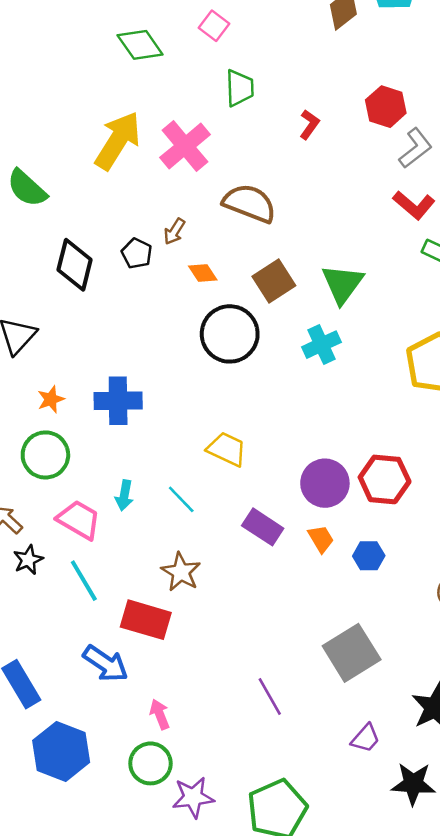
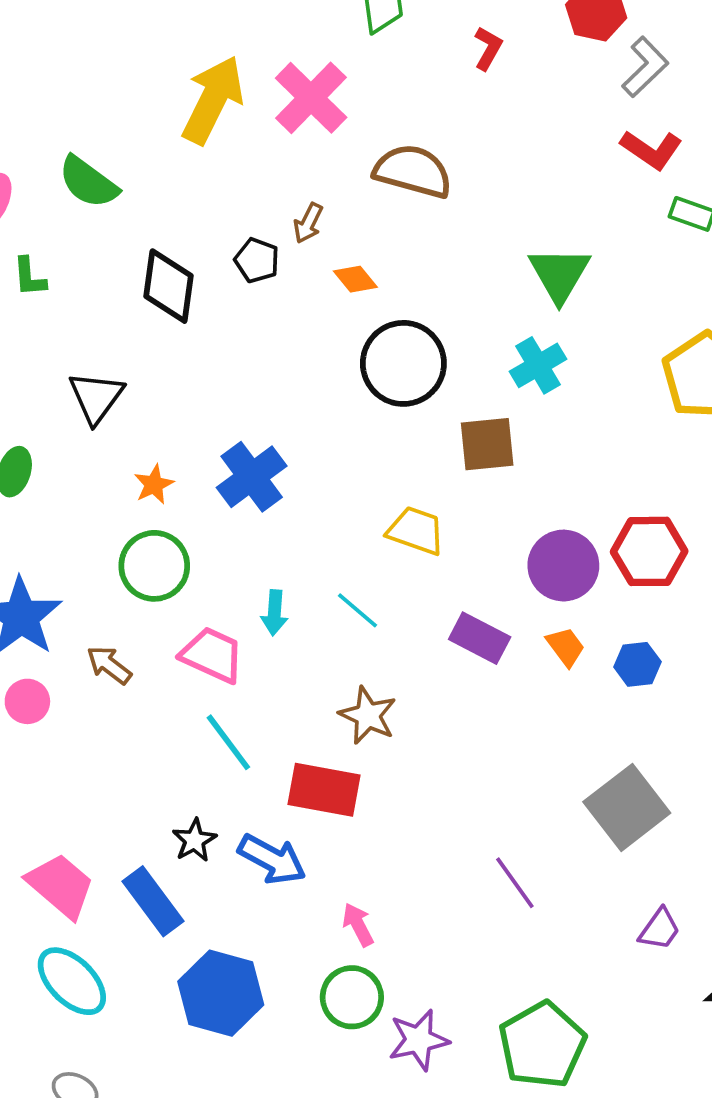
brown square: (274, 281) -> (487, 444), moved, turned 33
blue cross: (118, 401) -> (252, 477), turned -30
black star: (28, 560) -> (194, 840), moved

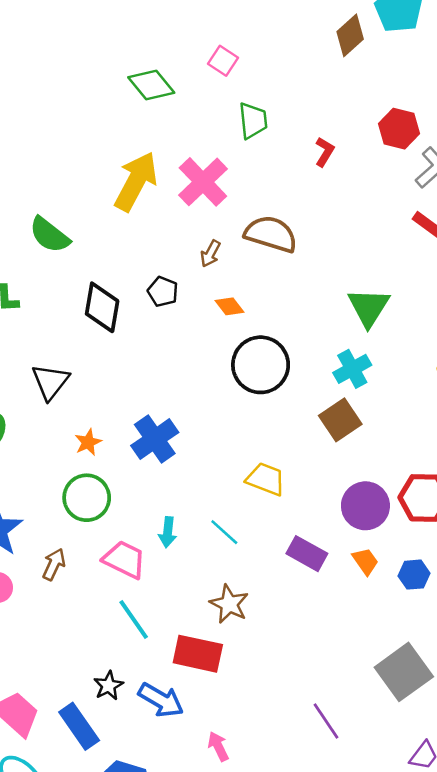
brown arrow: (308, 223) -> (210, 254), moved
brown square: (487, 444) -> (340, 420), moved, turned -30
brown arrow: (109, 665) -> (54, 564), turned 76

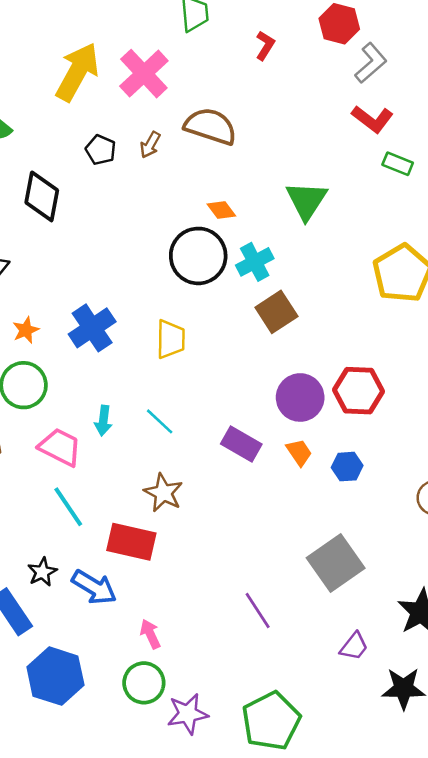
black pentagon: (163, 292) -> (101, 150), moved
orange diamond: (229, 306) -> (221, 210), moved
cyan cross: (352, 369) -> (255, 262), moved
yellow trapezoid: (266, 479) -> (171, 339), moved, turned 69

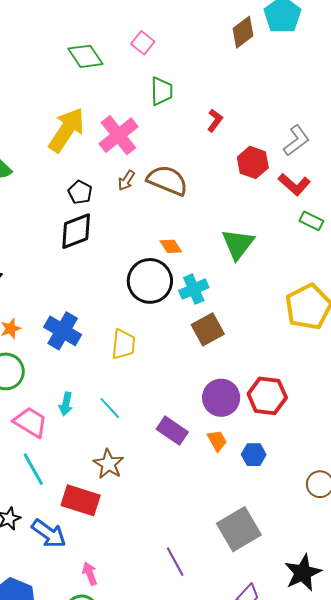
red hexagon: (339, 24) -> (253, 162), moved
brown arrow: (150, 145) -> (126, 180), moved
black diamond: (42, 196) -> (76, 231), moved, turned 54
blue cross: (92, 328) -> (63, 331), turned -30

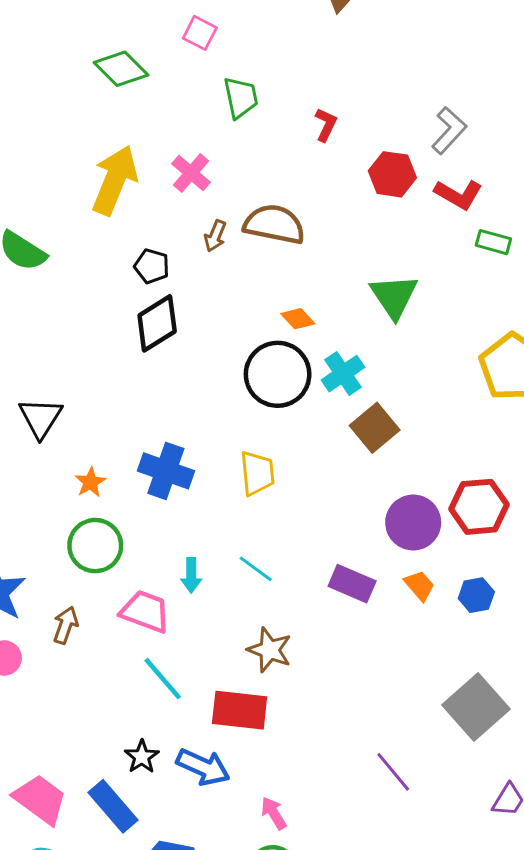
pink cross: (118, 135) -> (191, 173), size x0.7

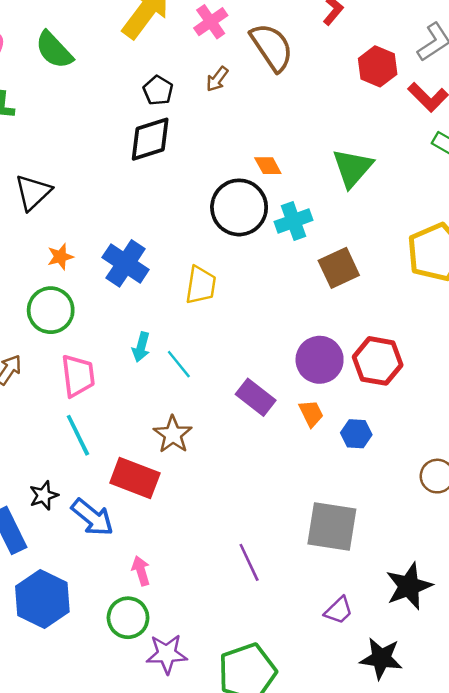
brown semicircle: (274, 224) -> (272, 47), moved, turned 30
brown square: (375, 428) -> (339, 268), moved
cyan arrow: (191, 575) -> (141, 347), moved
pink trapezoid: (145, 612) -> (78, 376), turned 48
gray square: (476, 707) -> (332, 526), turned 36

